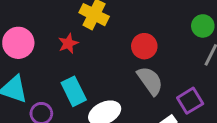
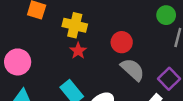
red star: (68, 43) -> (78, 51), moved

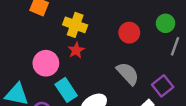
red circle: (122, 42) -> (129, 33), moved
pink circle: (18, 62) -> (46, 63), moved

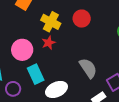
red circle: (129, 33) -> (82, 19), moved

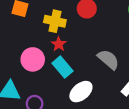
cyan rectangle: (36, 74) -> (63, 67), moved

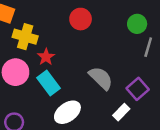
yellow cross: (55, 21) -> (25, 37), moved

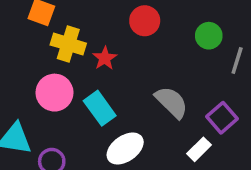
green circle: (137, 24) -> (209, 36), moved
red star: (46, 57) -> (105, 58), moved

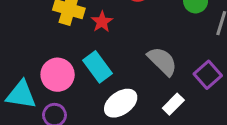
pink circle: (54, 93) -> (58, 75), moved
white rectangle: (199, 149) -> (173, 104), moved

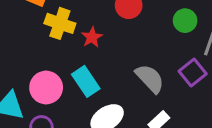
purple square: (208, 75) -> (193, 72), moved

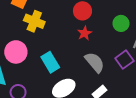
red star: (92, 37) -> (85, 33), moved
pink circle: (46, 88) -> (16, 52), moved

